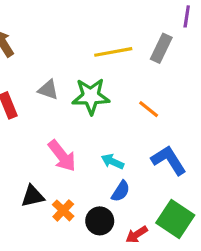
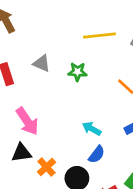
green star: (91, 96) -> (77, 72), size x0.6
pink arrow: (62, 156) -> (27, 121), moved

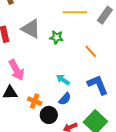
gray triangle: (42, 63) -> (31, 29), size x1.5
orange cross: (46, 167) -> (35, 101), moved, turned -32

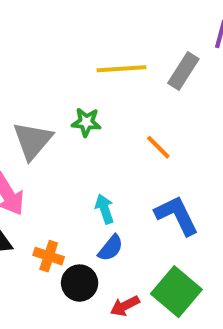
gray triangle: (31, 29) -> (33, 141), moved, turned 45
cyan arrow: (63, 80) -> (105, 209), turned 40

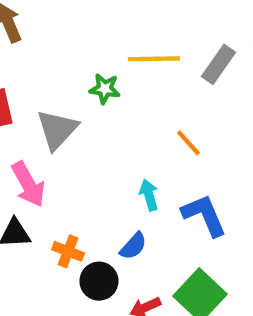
green star: (86, 122) -> (105, 89), moved
cyan arrow: (105, 209) -> (149, 195), moved

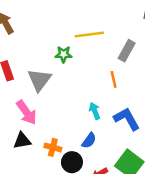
gray rectangle: (219, 64) -> (127, 51), moved
orange line: (189, 143) -> (114, 79), turned 35

